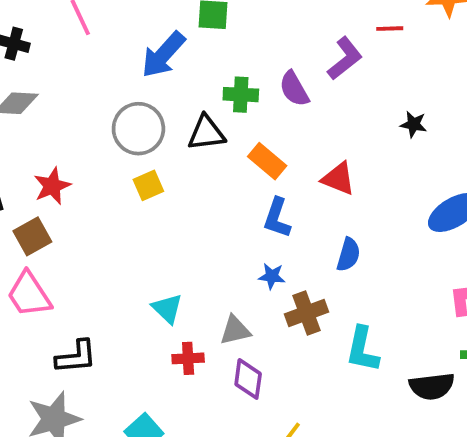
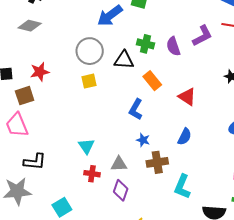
blue L-shape: (277, 218) -> (136, 109), moved

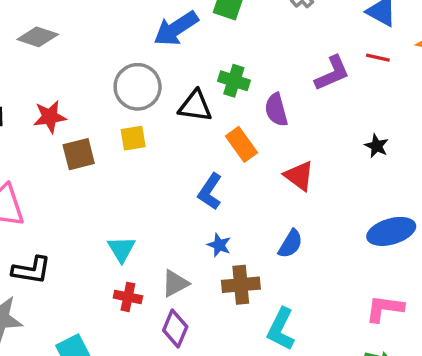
purple semicircle: (173, 46) -> (276, 110), moved
brown square: (25, 96) -> (79, 154), moved
gray triangle: (119, 164) -> (175, 283), turned -30

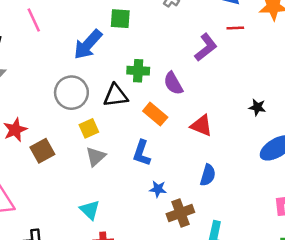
yellow square: (133, 138) -> (89, 128), moved
black star: (377, 146) -> (257, 107), moved
gray triangle: (175, 283) -> (96, 157), moved

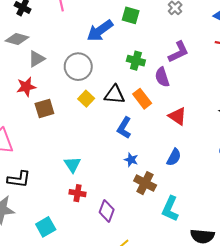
purple L-shape: (206, 47) -> (178, 52), moved
black triangle: (116, 96) -> (115, 95), moved
yellow square: (89, 128) -> (86, 99), turned -35
gray triangle: (96, 157) -> (37, 59), moved
brown cross: (180, 213) -> (145, 183), turned 35

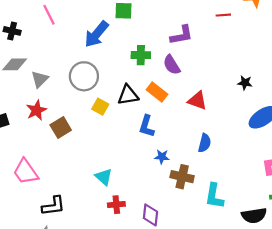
purple L-shape: (178, 52) -> (182, 35), turned 30

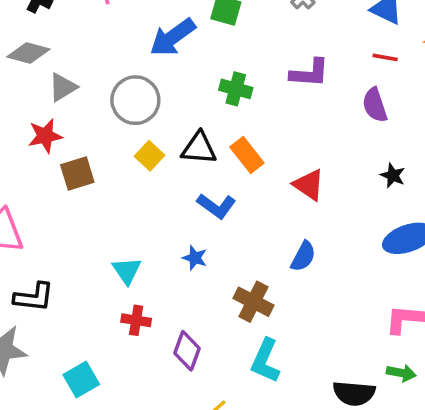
purple semicircle: (172, 65) -> (375, 105), moved
blue L-shape: (147, 126) -> (216, 206), turned -85
blue star: (162, 157) -> (195, 258), moved
cyan L-shape: (214, 196) -> (265, 361), moved

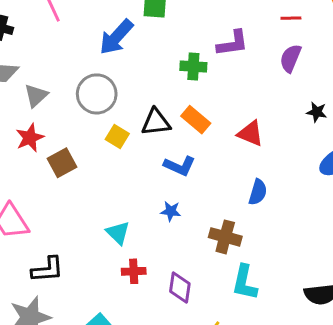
green cross: (236, 89) -> (193, 66), moved
purple semicircle: (375, 105) -> (290, 58), turned 52

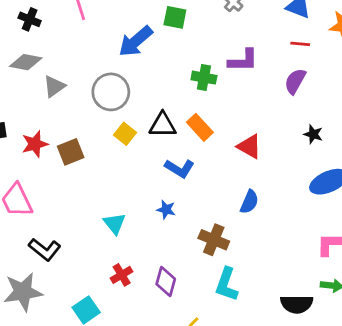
red star: (30, 138) -> (35, 144), moved
black L-shape: (47, 270) -> (45, 249), turned 36
red cross: (134, 271) -> (122, 275), moved, turned -35

